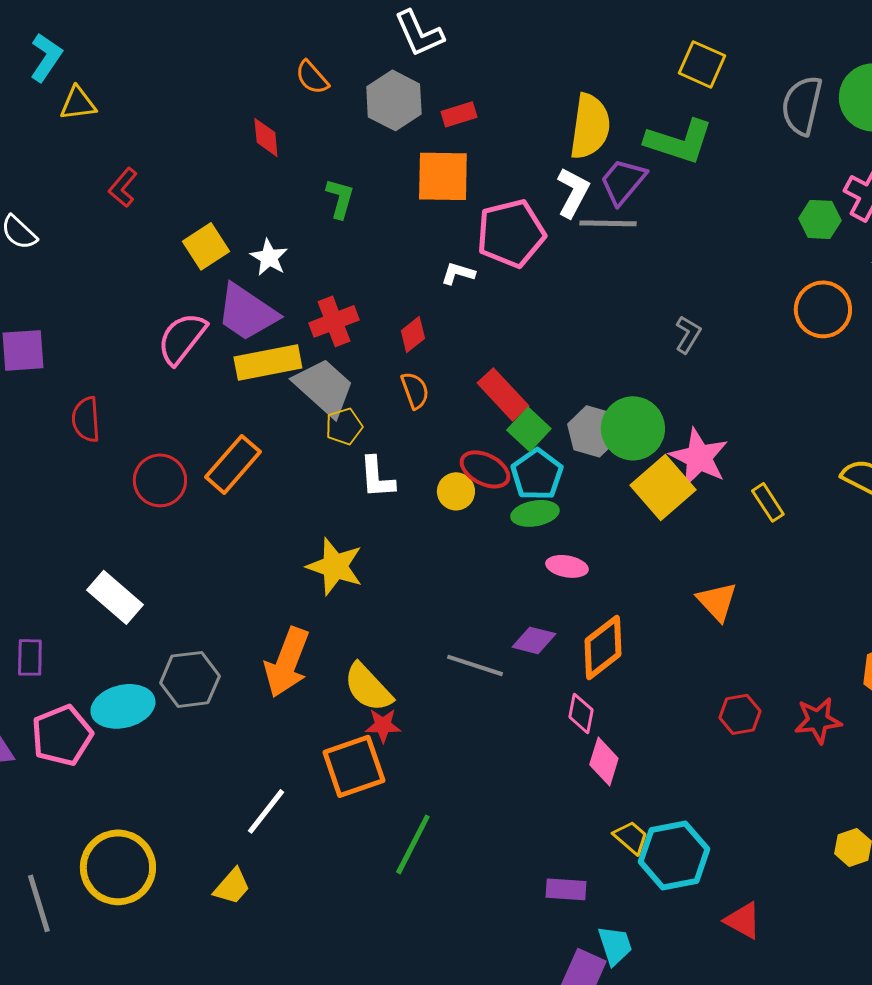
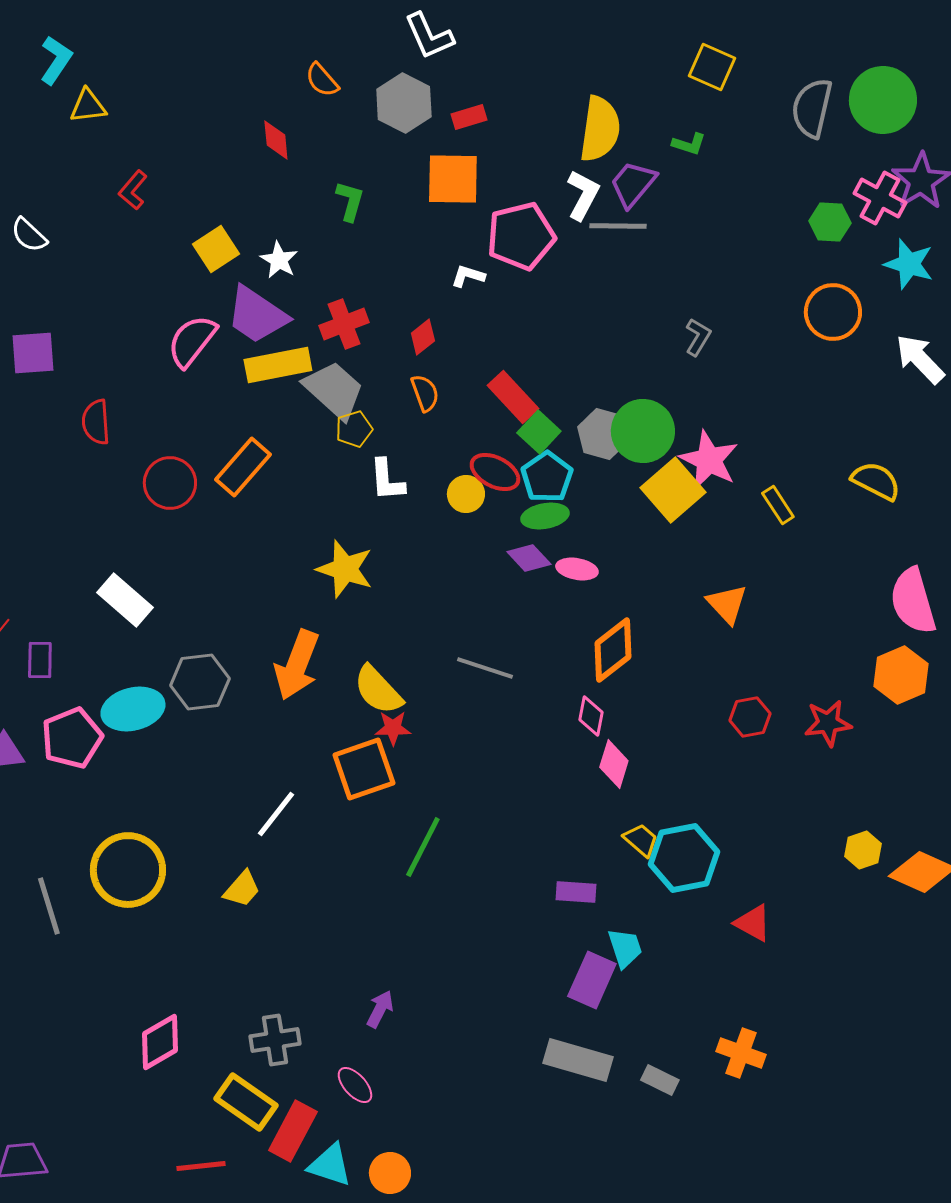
green L-shape: (679, 141) -> (689, 144), size x0.5
purple diamond: (534, 640) -> (529, 558), moved, turned 33

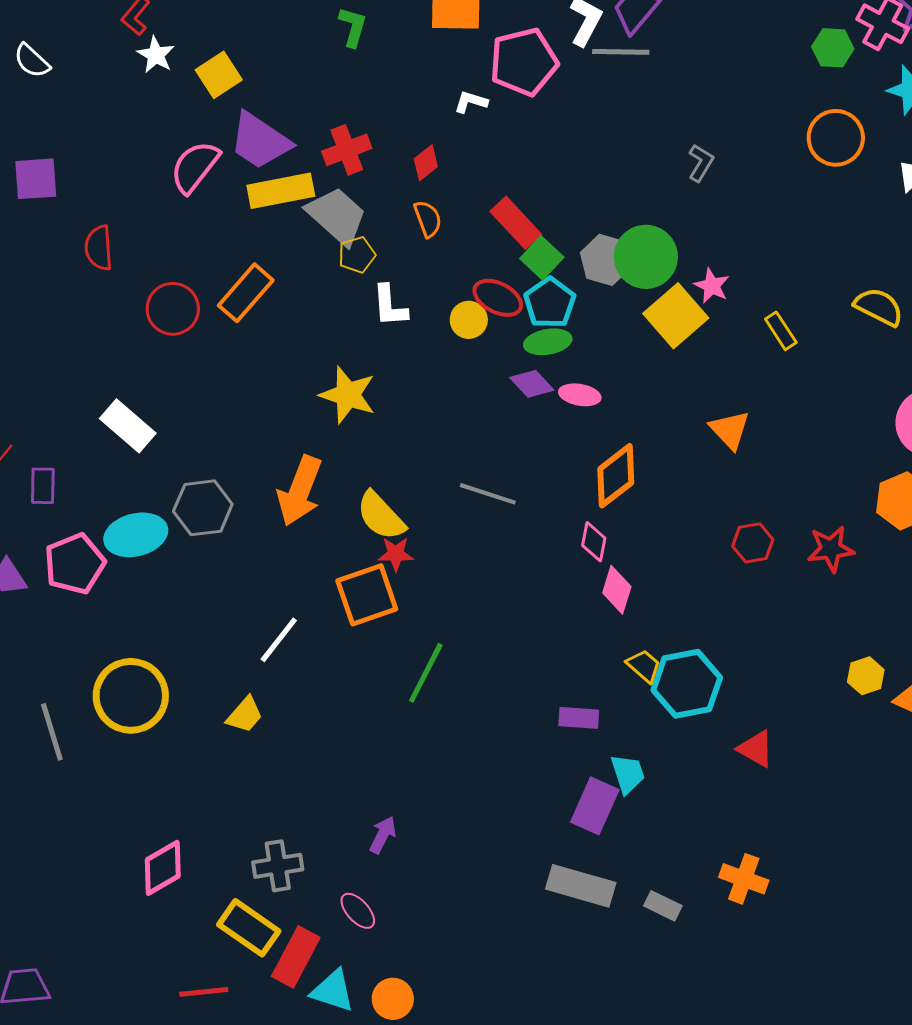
white star: (279, 260) -> (156, 55), moved
pink star: (709, 460) -> (712, 286), size x0.6

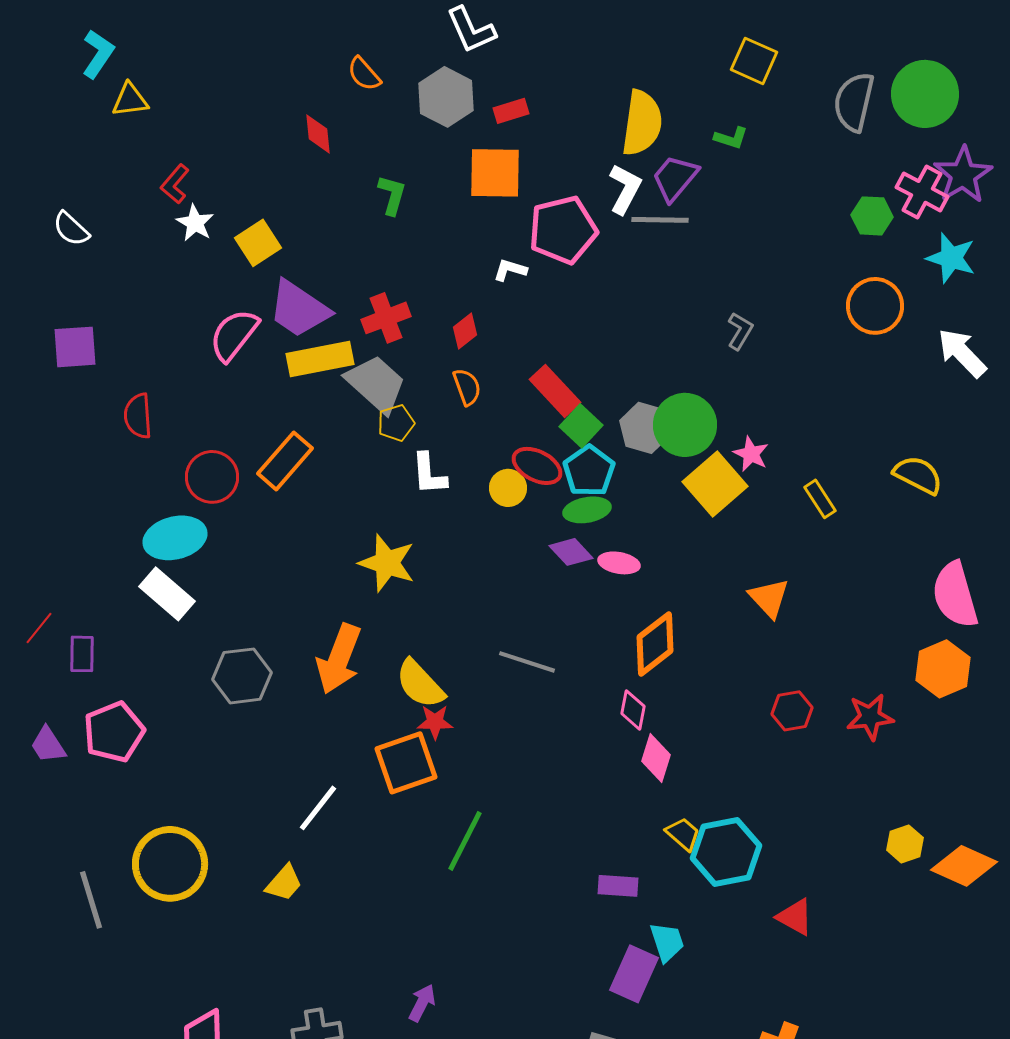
cyan ellipse: (136, 535) -> (175, 538), moved

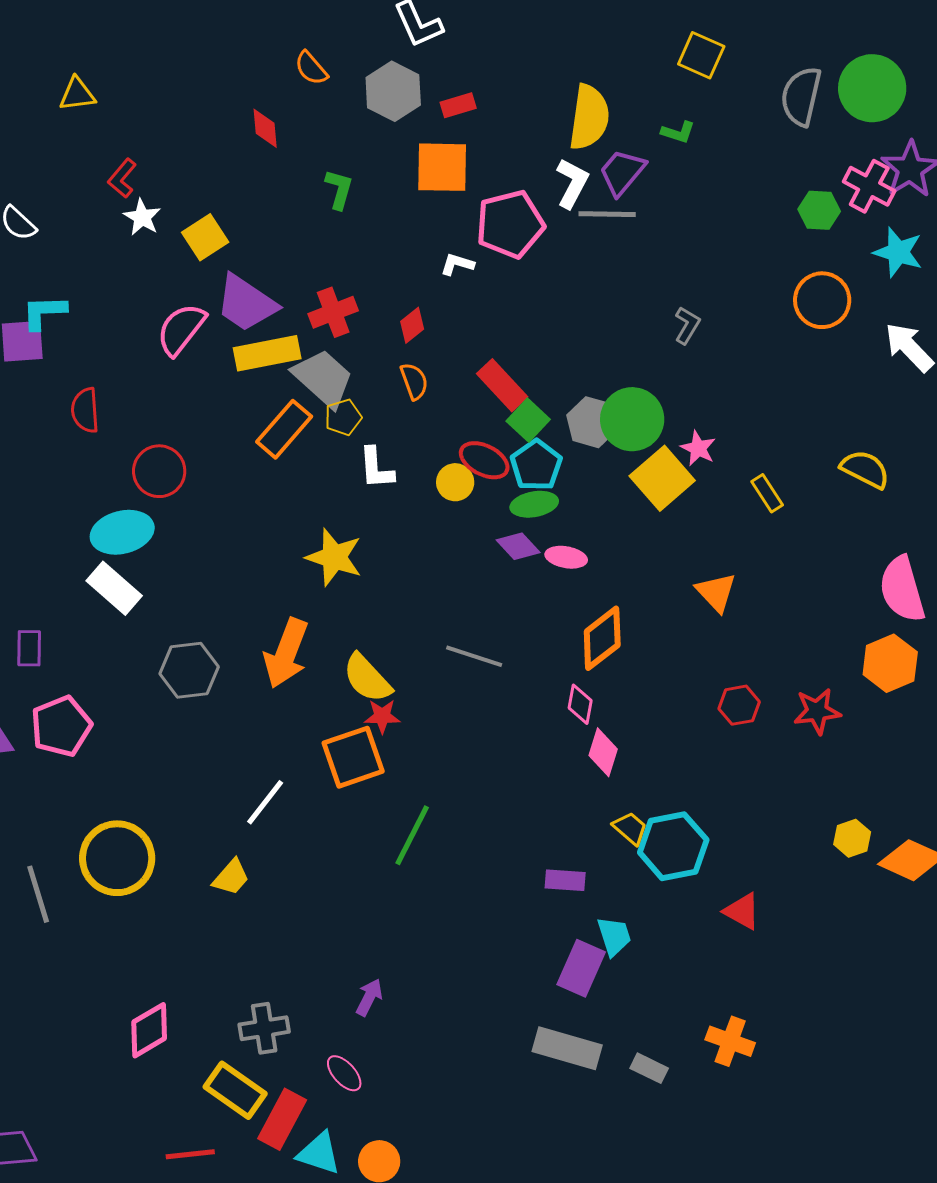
cyan L-shape: (98, 54) -> (44, 312), moved, turned -126
orange rectangle: (285, 461) -> (284, 429), moved

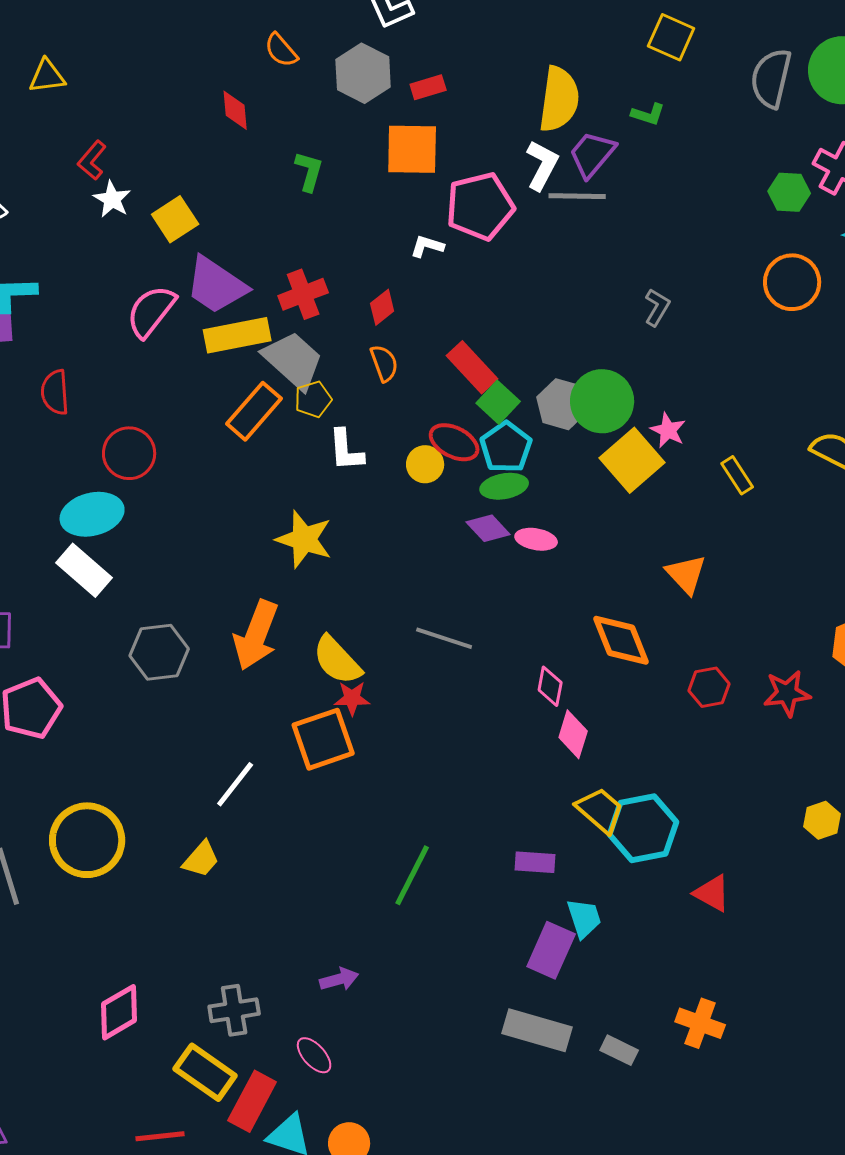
orange diamond: (602, 638) -> (621, 640), moved, turned -74
yellow trapezoid: (630, 828) -> (600, 810), size x1.4
green line: (412, 835) -> (412, 875), moved
purple arrow: (369, 997) -> (339, 979), turned 48

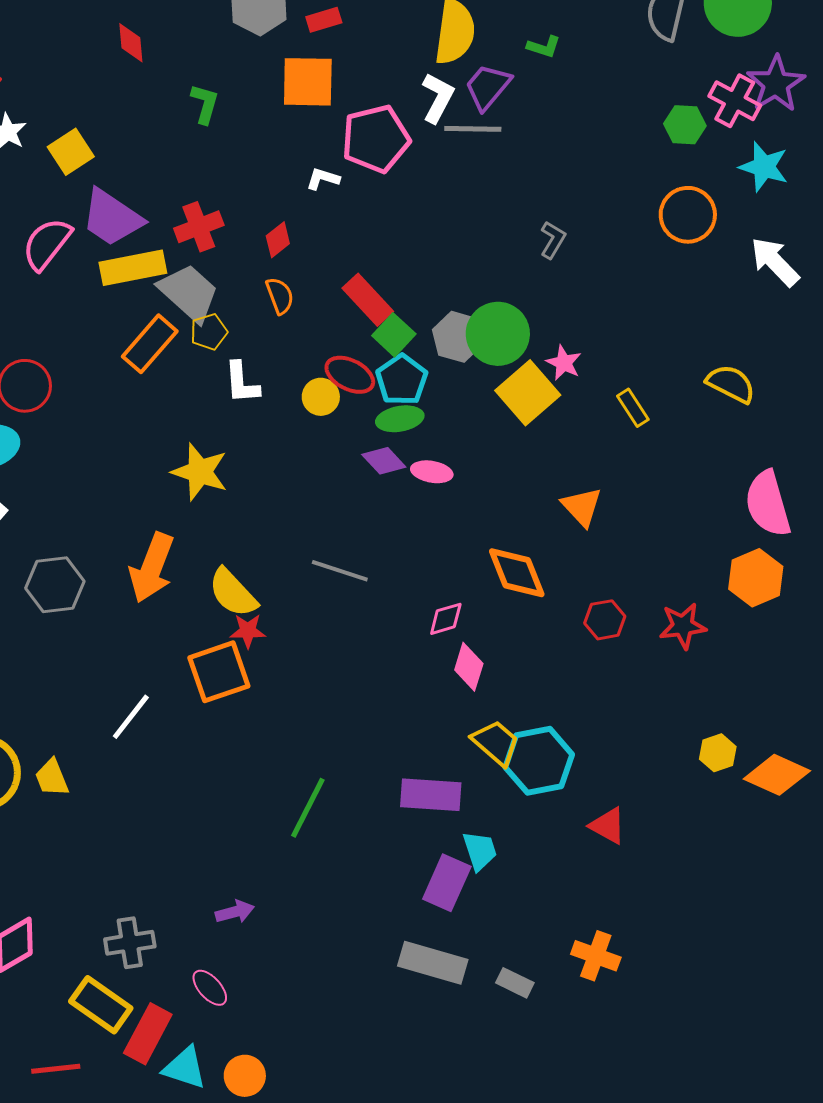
pink diamond: (550, 686) -> (446, 619), turned 63
yellow trapezoid: (201, 859) -> (52, 778), moved, turned 117
purple rectangle: (535, 862) -> (431, 795), size x1.5

